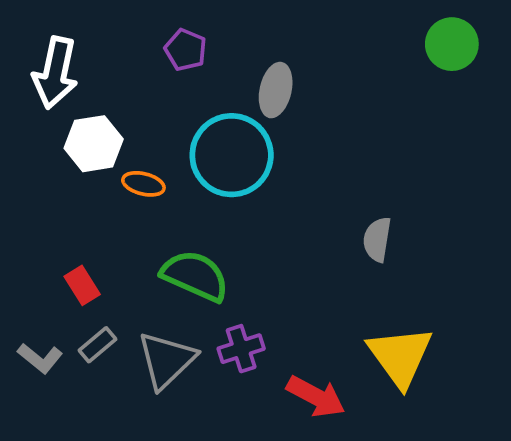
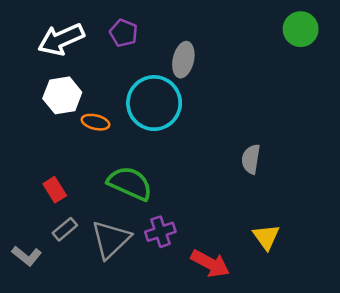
white arrow: (55, 73) -> (61, 39), moved, turned 54
yellow triangle: (400, 356) -> (266, 237), size x0.6
gray L-shape: (40, 358) -> (27, 256), moved

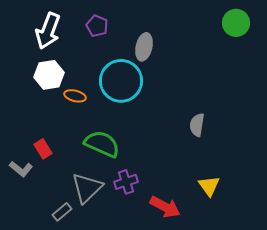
white arrow: (61, 39) -> (48, 31), turned -45
gray rectangle: (65, 229) -> (62, 212), moved
gray L-shape: (27, 256) -> (21, 169), moved

